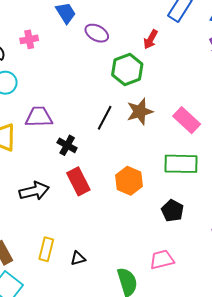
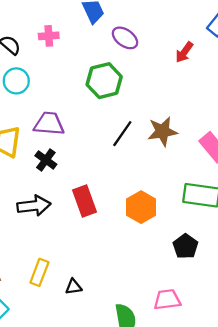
green hexagon: (127, 70) -> (104, 81), moved
black cross: (67, 145) -> (46, 160), moved

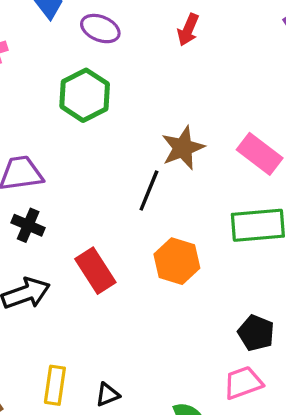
black line: (122, 134) -> (149, 191), moved
black pentagon: (185, 246) -> (256, 333), moved

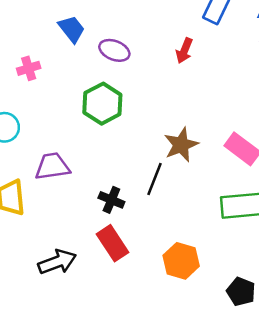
black cross: (28, 225) -> (111, 200), moved
orange hexagon: (177, 261) -> (181, 261), moved

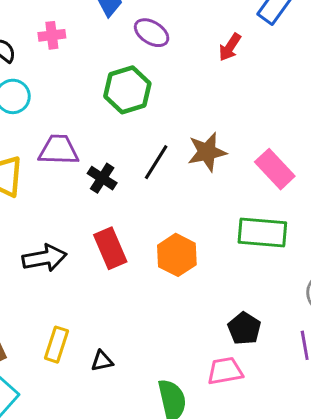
black line: (154, 179) -> (156, 162), moved
black cross: (111, 200) -> (102, 178), moved
orange hexagon: (181, 261) -> (177, 255), moved

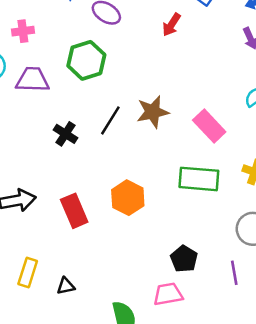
pink cross: (52, 35) -> (23, 31), moved
purple trapezoid: (59, 150) -> (33, 80), moved
red rectangle: (110, 248) -> (74, 211), moved

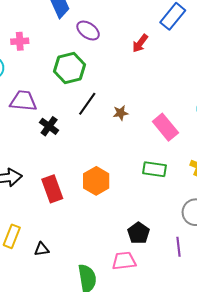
purple trapezoid: (33, 80) -> (23, 101), moved
brown star: (153, 112) -> (121, 113), size x0.6
black line: (110, 120) -> (87, 104), moved
green rectangle: (199, 179) -> (155, 169), size x0.7

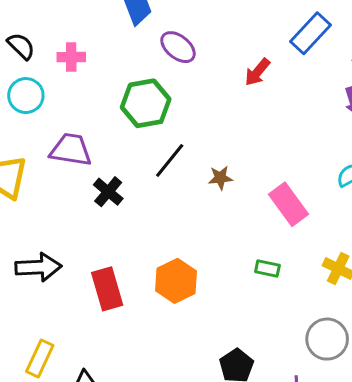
green rectangle: (155, 169) -> (267, 268), size x0.7

